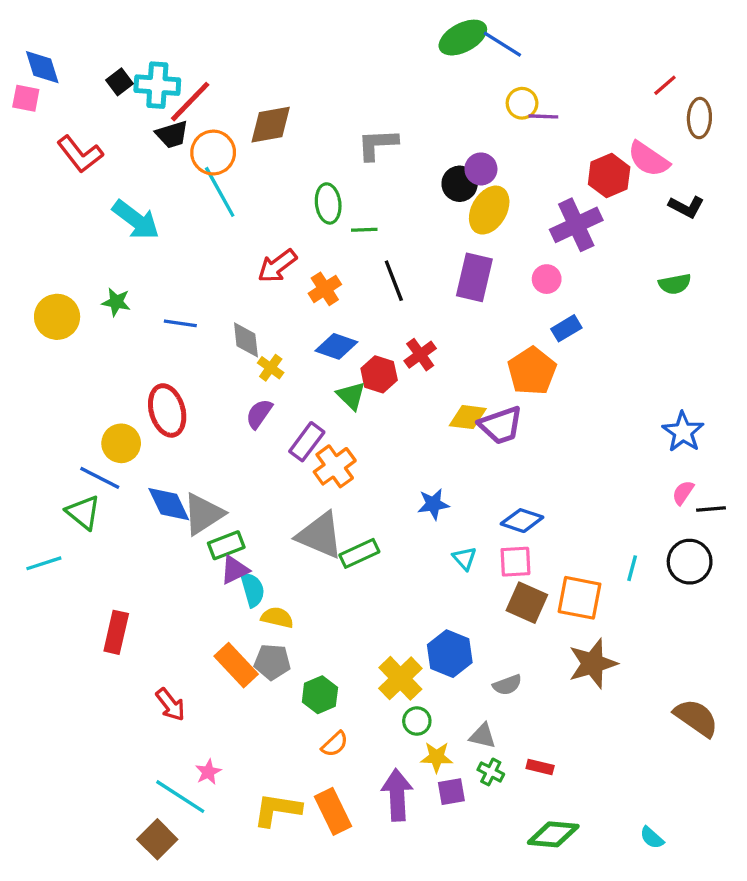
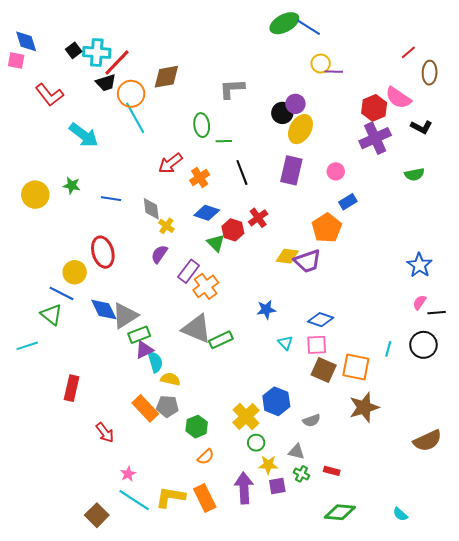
purple cross: (576, 225) -> (375, 138), moved
brown semicircle: (696, 718) -> (428, 441), turned 120
cyan line: (180, 797) -> (134, 500), moved

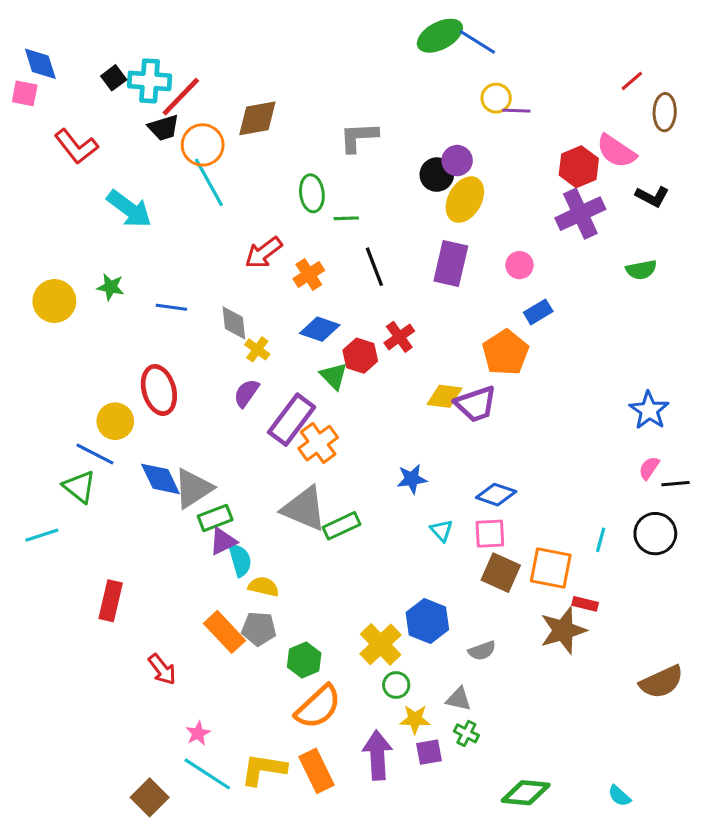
purple rectangle: (189, 271) -> (292, 420), size x1.4
orange semicircle: (206, 457) -> (318, 707), size x1.8
red rectangle: (332, 471) -> (585, 604), moved

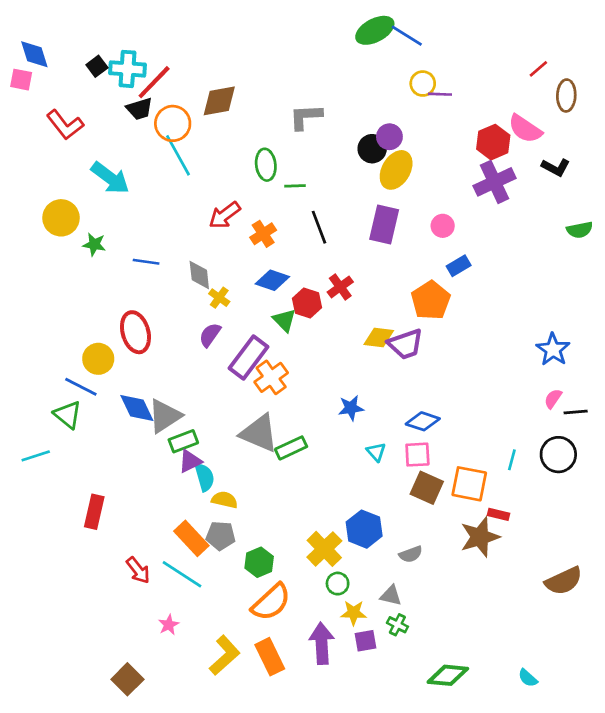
green semicircle: (641, 270) -> (580, 230), moved
yellow circle: (54, 301) -> (61, 218), moved
yellow L-shape: (264, 769) -> (225, 655), turned 129
cyan line: (207, 774) -> (182, 574), moved

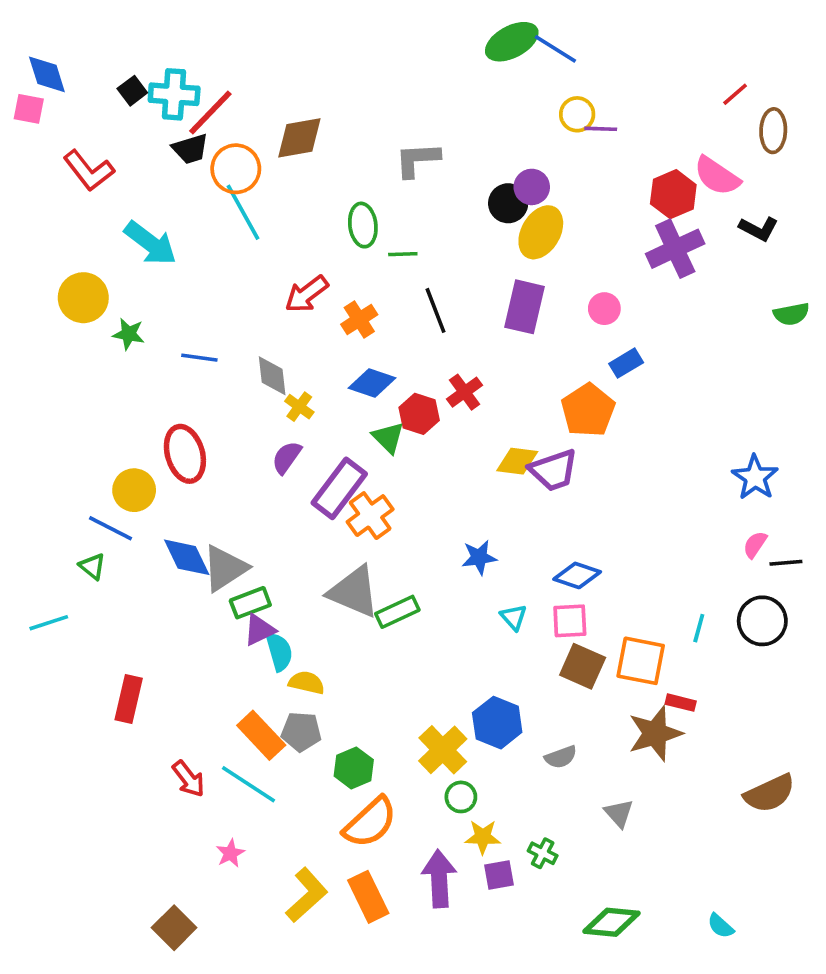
green triangle: (68, 415) -> (92, 566), size x0.7
gray triangle: (391, 596) -> (619, 813), moved, turned 35

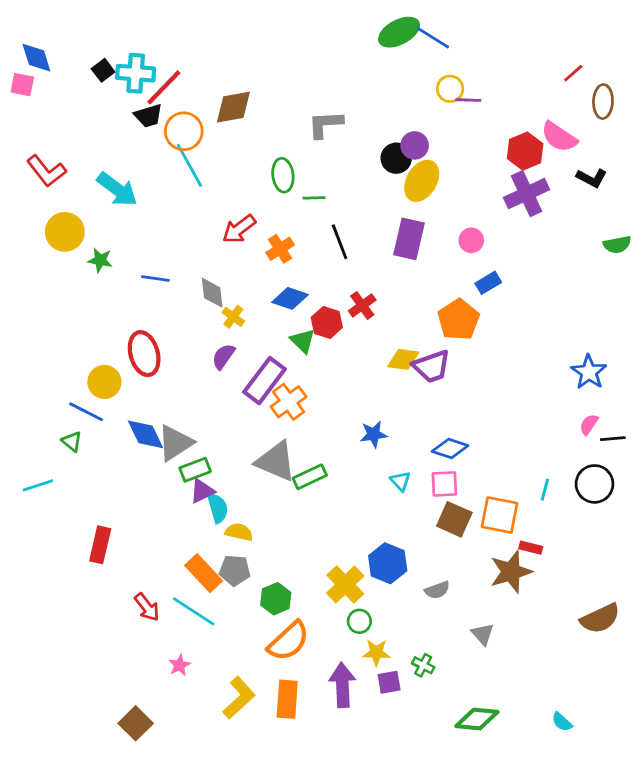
red L-shape: (89, 171) -> (46, 171), moved
orange rectangle: (368, 897) -> (287, 699), turned 30

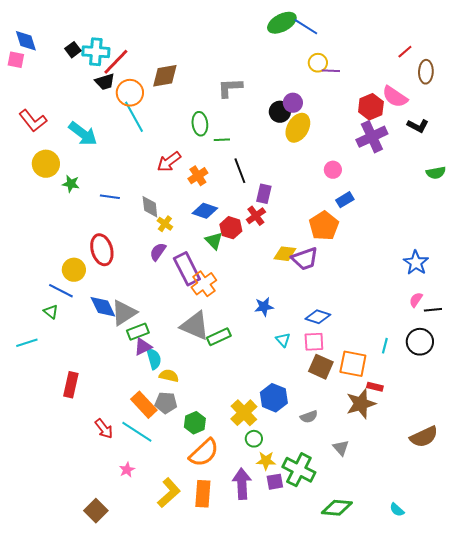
purple rectangle: (409, 239) -> (264, 194), moved, size x0.7
purple rectangle: (264, 381) -> (187, 269), turned -64
green cross: (423, 665) -> (299, 470), size x2.0

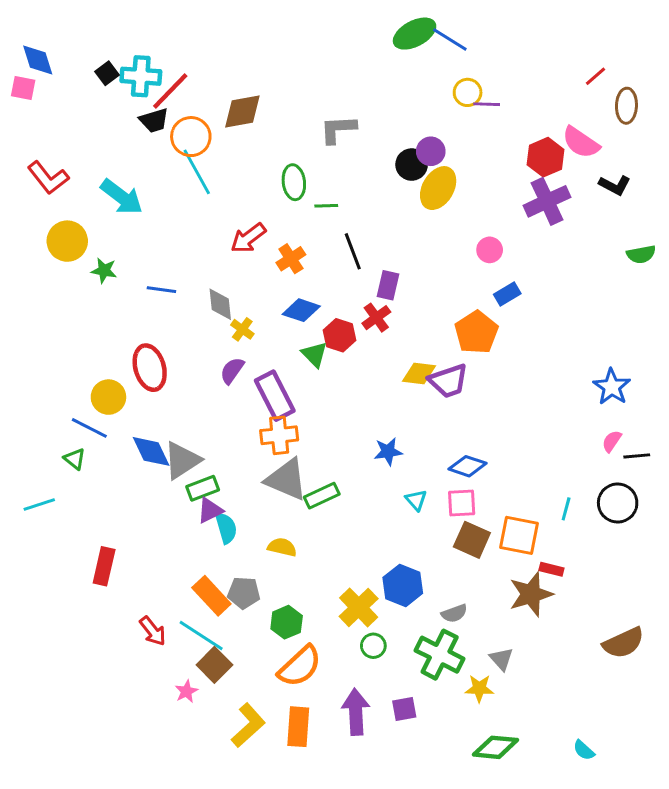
orange cross: (204, 284) -> (279, 435), moved, turned 30
yellow semicircle: (169, 376) -> (282, 547), moved
yellow star: (266, 461) -> (479, 688), moved
green cross: (299, 470) -> (440, 655), moved
brown square: (96, 511) -> (214, 665), moved

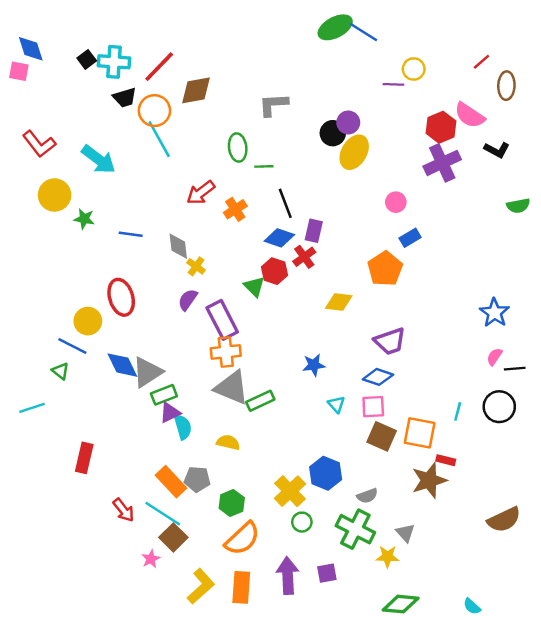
red line: (170, 91) -> (159, 67), moved
yellow circle: (468, 92) -> (414, 69), moved
blue diamond: (301, 310) -> (279, 238), moved
purple trapezoid: (448, 381) -> (390, 341), moved

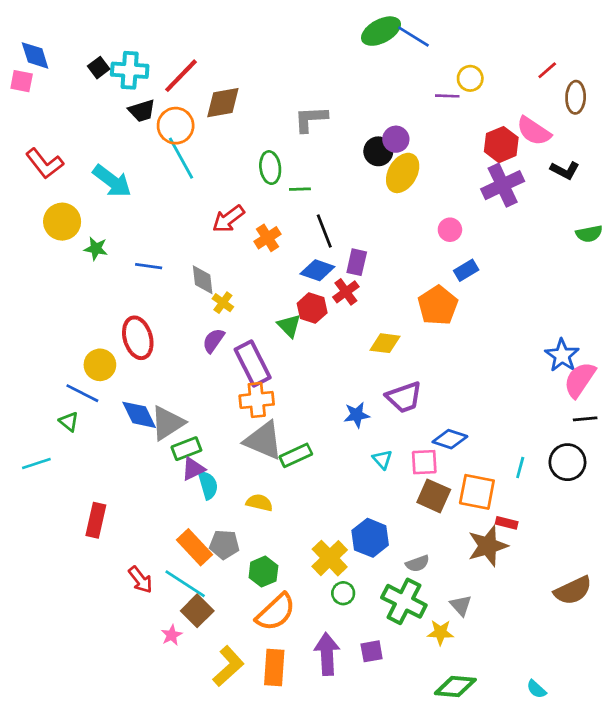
purple trapezoid: (390, 341) -> (404, 397), moved
pink semicircle: (495, 357) -> (580, 380), moved, size x1.8
blue diamond: (378, 377) -> (450, 439), moved

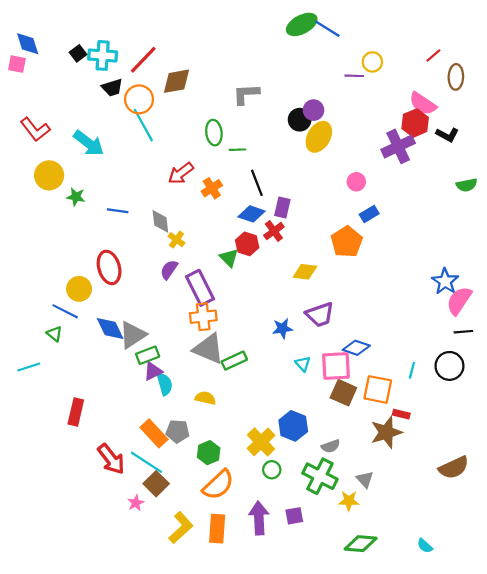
red hexagon: (501, 145) -> (415, 123), moved
pink square: (424, 462) -> (336, 366), size x1.4
red arrow: (140, 580) -> (111, 459), size x1.4

